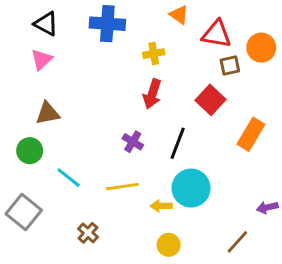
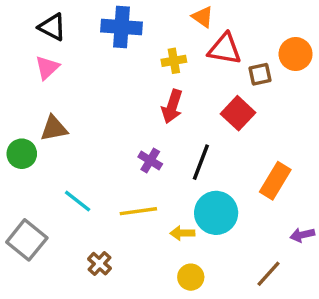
red triangle: (216, 34) -> (225, 49), moved
orange rectangle: (251, 134) -> (275, 181), moved
green circle: (30, 151) -> (22, 154), moved

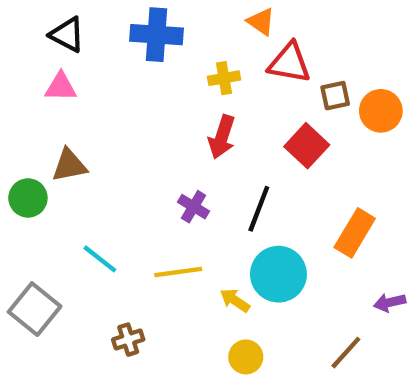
orange circle: (296, 54) -> (381, 111), moved
pink triangle: (47, 68) -> (61, 87), turned 44
yellow arrow: (182, 233) -> (235, 300), turned 35
brown cross: (100, 264) -> (128, 340), turned 30

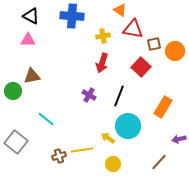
yellow line: (178, 272) -> (82, 150), moved

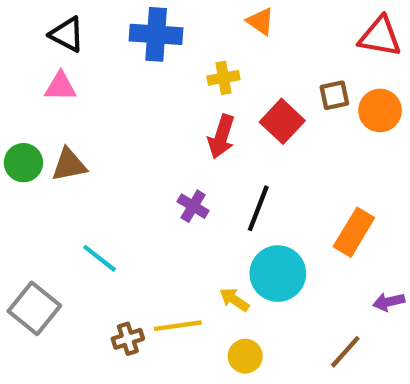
red triangle: (133, 29) -> (380, 37), moved
red square: (141, 67) -> (282, 121), moved
green circle: (13, 91) -> (23, 163), moved

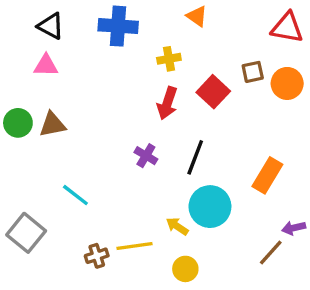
brown line: (345, 352) -> (271, 253), moved

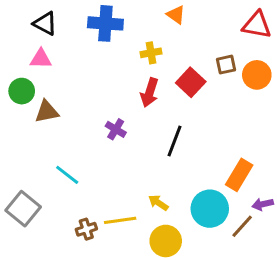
green circle: (18, 123) -> (22, 91), moved
purple cross: (146, 156) -> (116, 129), moved
orange rectangle: (267, 175) -> (239, 175), moved
cyan circle: (210, 207) -> (210, 209), moved
yellow circle: (185, 269) -> (166, 241), size x1.4

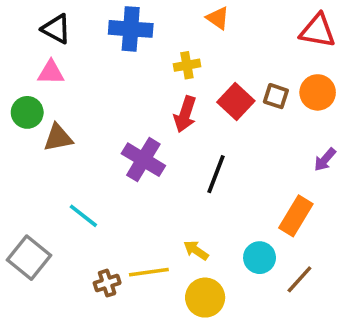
brown square: (226, 65) -> (276, 96), moved, turned 30
purple cross: (116, 129) -> (143, 160), size x1.6
purple arrow: (263, 204) -> (325, 160), moved, turned -36
cyan circle: (210, 209) -> (260, 258), size x0.7

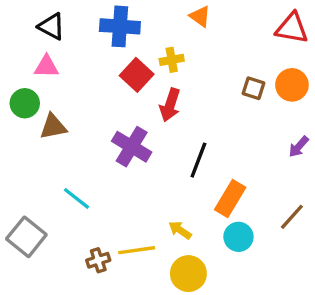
red square: (236, 102) -> (137, 75), moved
orange rectangle: (296, 216) -> (230, 198), moved
brown line: (299, 279) -> (292, 217), moved

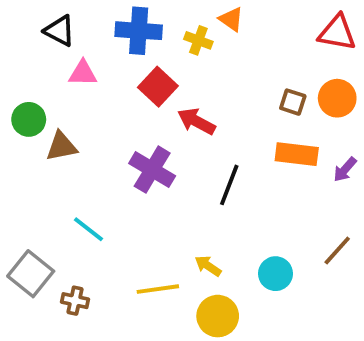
yellow cross: (172, 60) -> (198, 40), moved, turned 30
pink triangle: (46, 67) -> (83, 73), moved
red arrow: (170, 105) -> (196, 121), turned 100
orange rectangle: (230, 198) -> (297, 154), moved, turned 66
brown cross: (98, 260) -> (75, 301), moved, turned 30

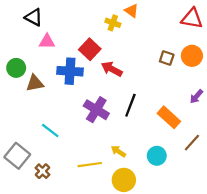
blue cross: (139, 31) -> (70, 71), moved
orange rectangle: (297, 154) -> (169, 117), moved, turned 35
purple cross: (152, 170) -> (96, 110), moved
brown cross: (75, 301) -> (43, 171), turned 32

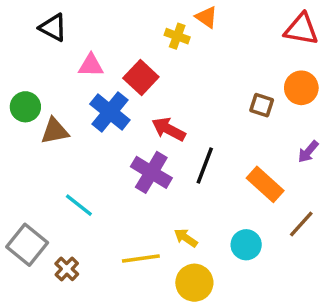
pink triangle: (47, 42) -> (91, 65), moved
brown square: (167, 58) -> (262, 105), moved
red arrow: (112, 69) -> (169, 129), moved
blue cross: (70, 71) -> (110, 112), turned 35

